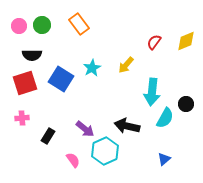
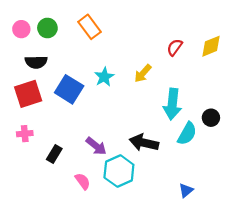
blue triangle: (164, 159) -> (186, 190), moved

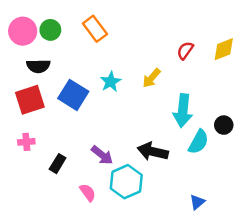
pink circle: (21, 29) -> (23, 31), size x1.5

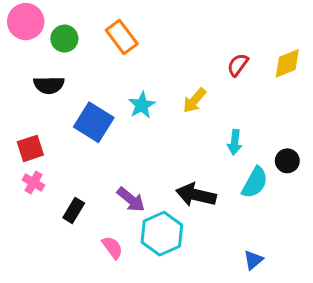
pink circle: (23, 31) -> (26, 22), moved
red square: (30, 100) -> (30, 148), moved, size x0.7
cyan arrow: (183, 111) -> (235, 142), size x0.6
pink cross: (26, 142) -> (33, 183), turned 35

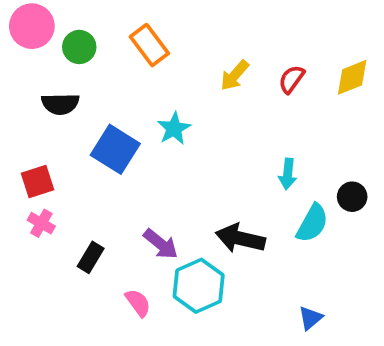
yellow arrow: (194, 100) -> (235, 75), moved

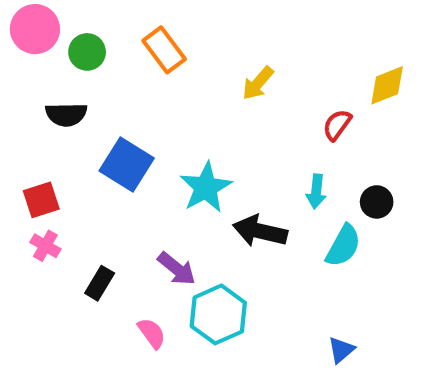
red semicircle: (291, 79) -> (337, 125), moved
cyan star: (174, 128) -> (206, 187), moved, size x1.4
black circle: (352, 197) -> (377, 202), moved
black arrow: (240, 238) -> (260, 231), moved

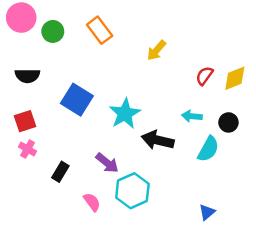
yellow diamond: (387, 85) -> (235, 78), moved
black semicircle: (66, 114) -> (28, 76), moved
cyan arrow: (316, 192) -> (192, 116), turned 90

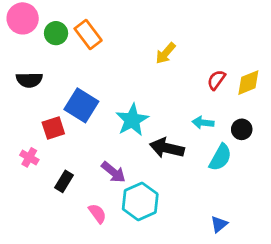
orange rectangle: (100, 30) -> (88, 34), moved
red square: (25, 121) -> (53, 128), moved

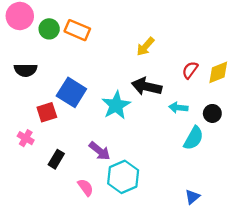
orange rectangle: (88, 34) -> (77, 30), turned -30
black arrow: (167, 148) -> (147, 86), moved

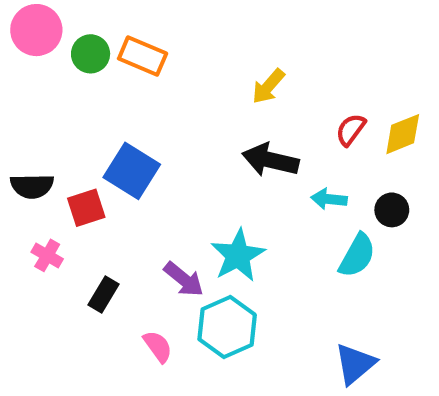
black semicircle: (26, 70) -> (32, 186), moved
cyan star: (116, 105) -> (238, 255), moved
blue triangle: (192, 197) -> (355, 364), size x1.5

